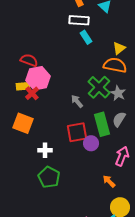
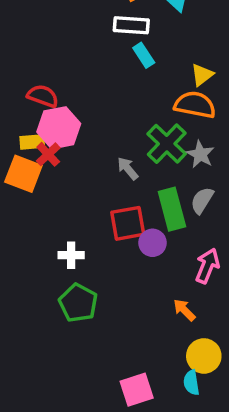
orange square: (23, 123) -> (23, 174), moved

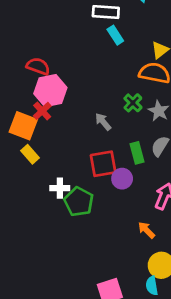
yellow rectangle: (32, 142) -> (30, 154), moved, turned 54
green cross: (167, 144) -> (133, 103), size x0.6
green rectangle: (172, 209) -> (137, 153), size x0.7
green pentagon: (78, 303) -> (79, 202), moved

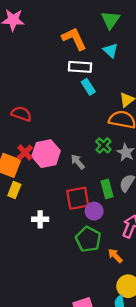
pink hexagon: (50, 91) -> (46, 154), moved
yellow rectangle: (30, 154) -> (14, 190), turned 63
green pentagon: (79, 202) -> (88, 239), moved

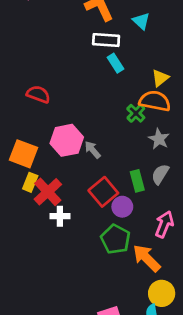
green cross: (103, 145) -> (136, 113), moved
red cross: (25, 152) -> (48, 192), moved, size x1.5
gray arrow: (78, 162) -> (93, 150), moved
red square: (78, 198) -> (103, 192), turned -30
orange arrow: (115, 256) -> (147, 258), size x1.6

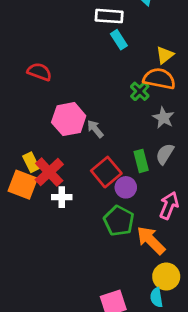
orange square: (23, 154) -> (23, 185), moved
yellow rectangle: (30, 182) -> (31, 162), turned -48

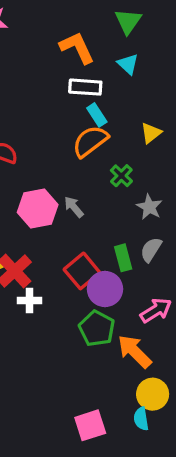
orange semicircle: (159, 79) -> (90, 141), moved, turned -48
gray arrow: (95, 129) -> (74, 207), moved
purple circle: (126, 187) -> (105, 289), size x1.4
pink arrow: (169, 205) -> (156, 310), turned 36

